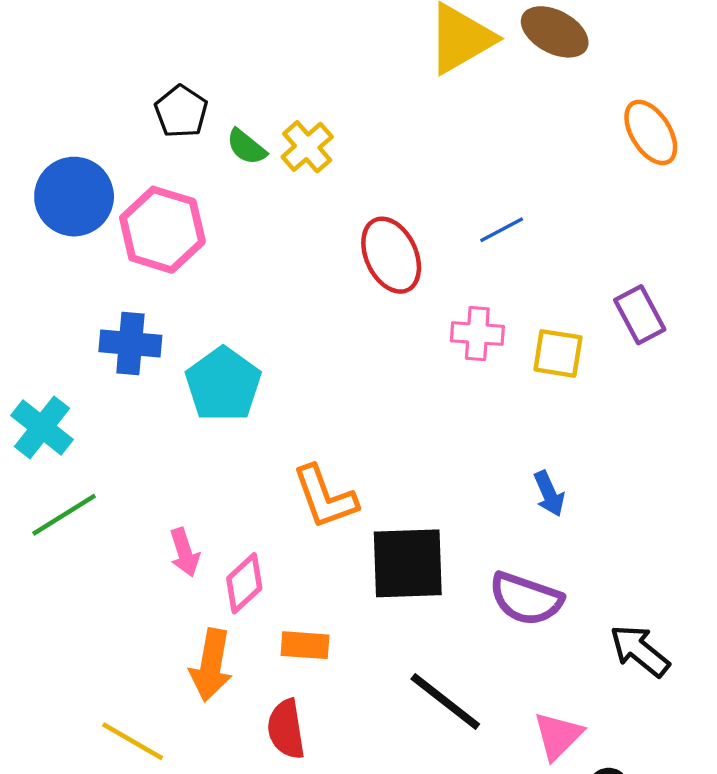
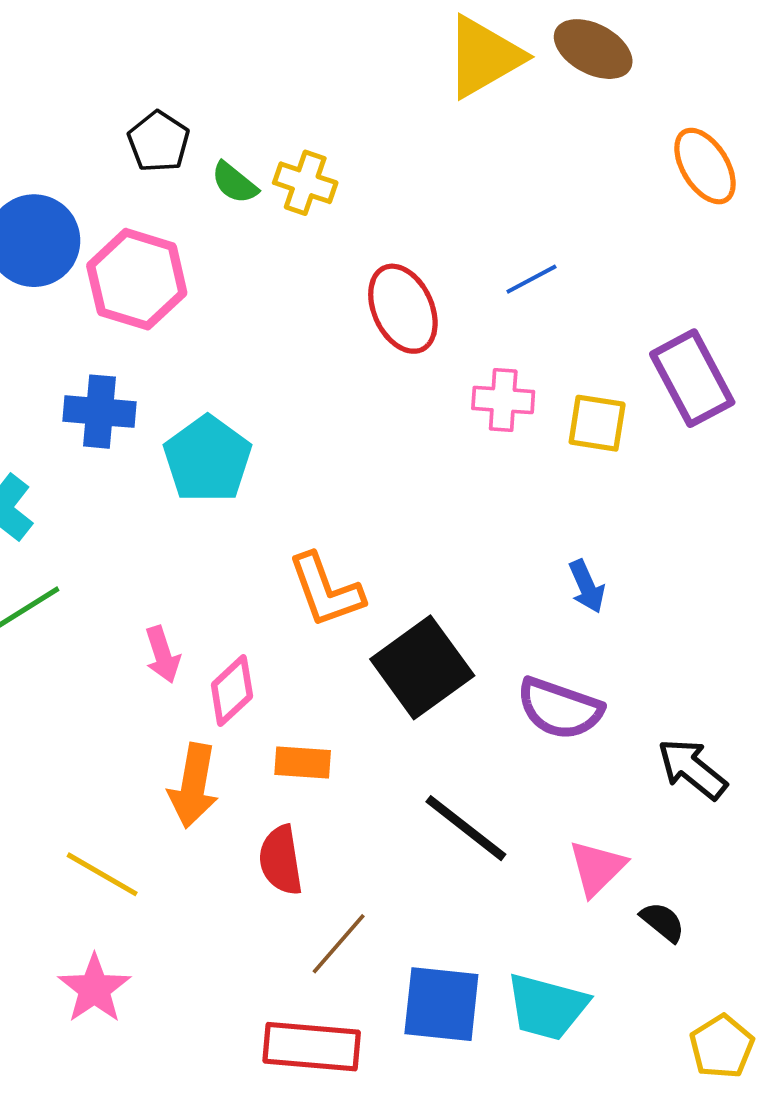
yellow cross: (307, 147) -> (305, 183), turned -30
purple rectangle: (640, 315) -> (692, 378), size x1.4
black square: (408, 563) -> (422, 667), turned -34

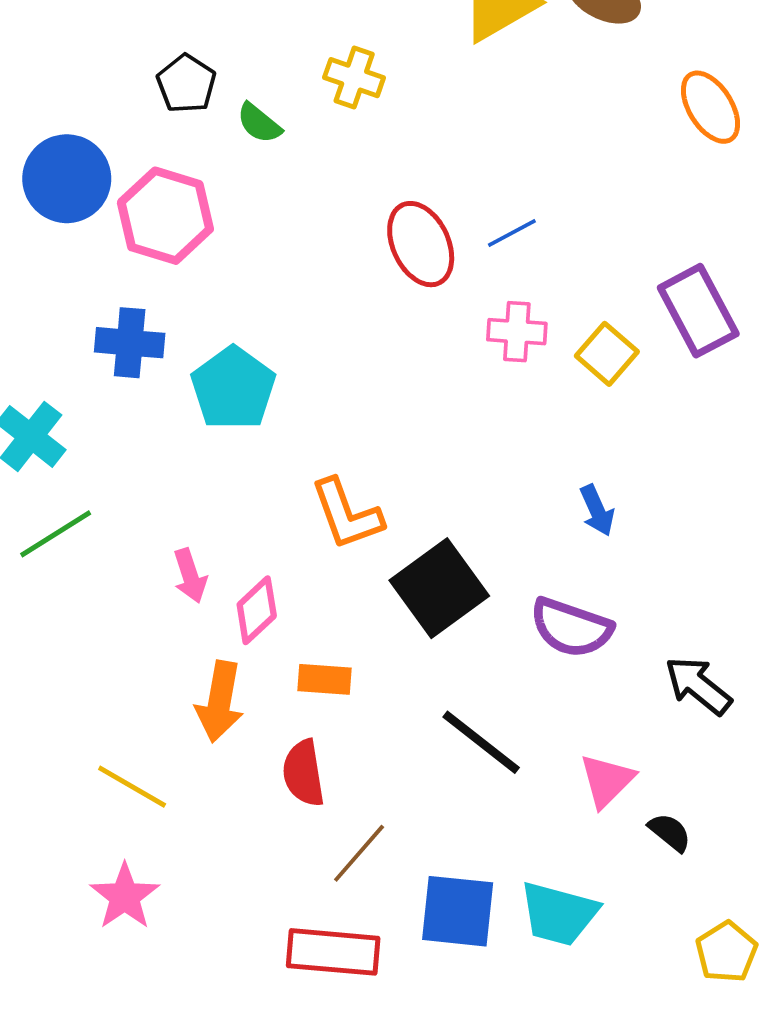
yellow cross: (305, 183) -> (354, 78), moved
blue line: (531, 279) -> (512, 233), moved
yellow square: (597, 423) -> (607, 354), turned 32

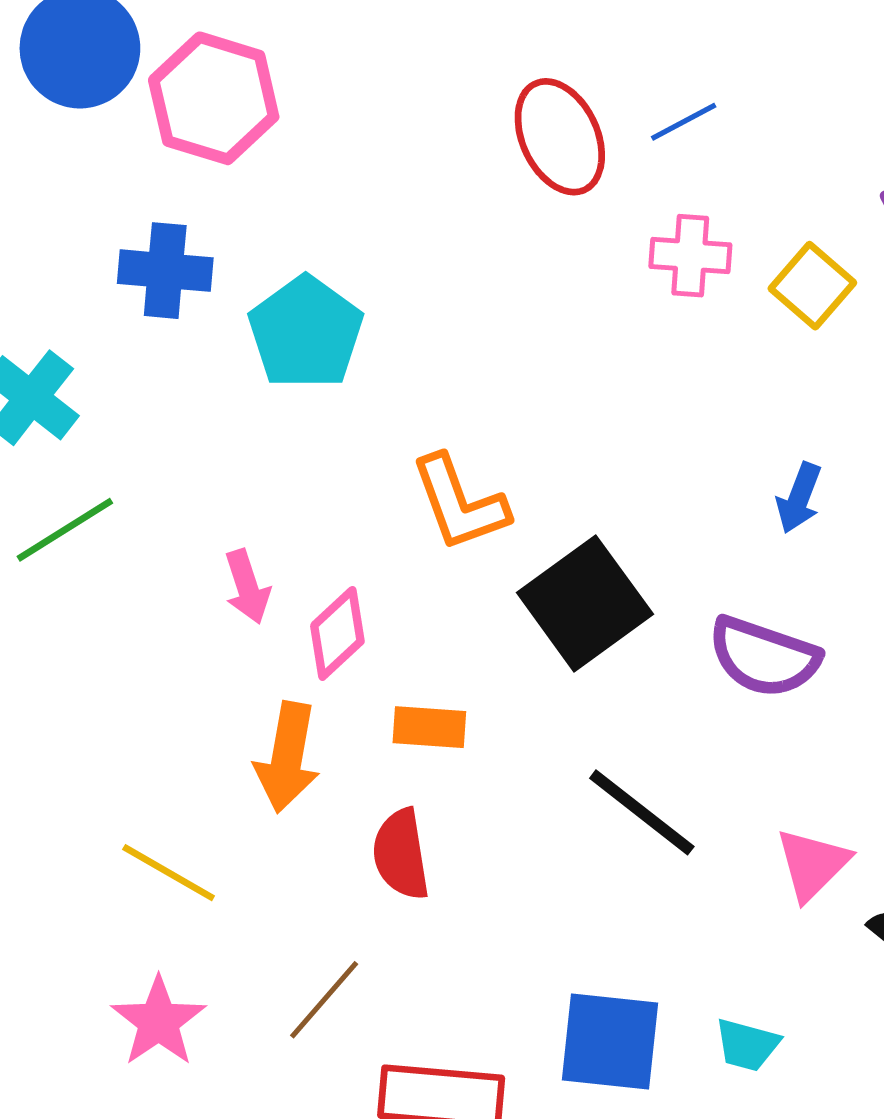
blue arrow: (597, 510) -> (799, 498), turned 45
brown line: (359, 853) -> (324, 1000), moved
cyan trapezoid: (559, 914) -> (747, 1045), size x0.6

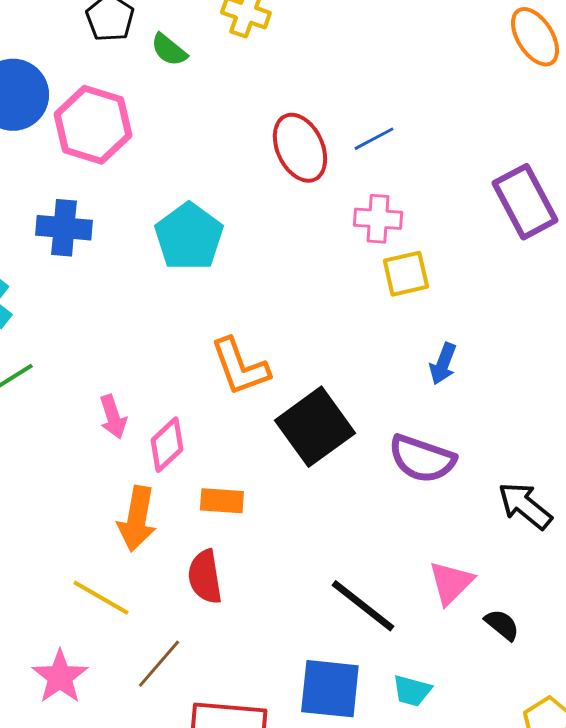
yellow square: (812, 286) -> (406, 274), moved, turned 36
cyan pentagon: (306, 332) -> (189, 237), moved
black line: (642, 812) -> (363, 606), moved
yellow line: (169, 873) -> (101, 598), moved

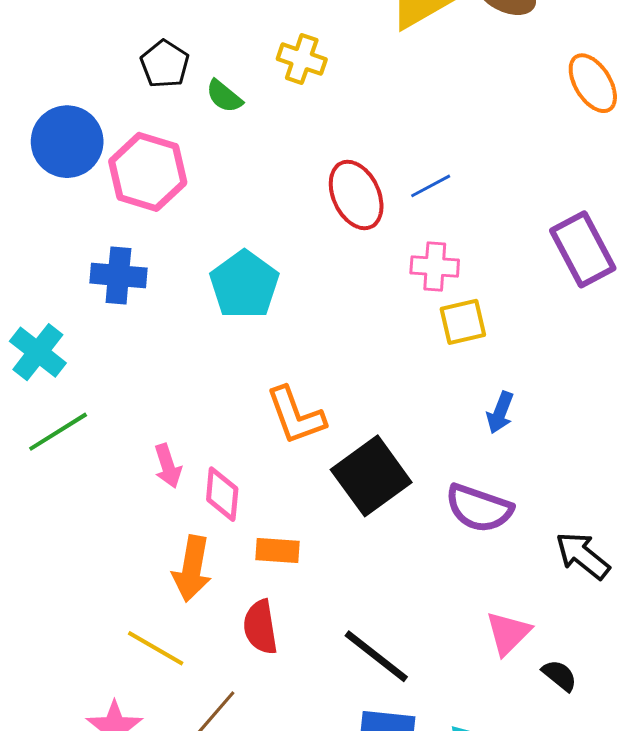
pink diamond: (167, 445) -> (222, 494), turned -42
black line: (363, 606) -> (376, 656), moved

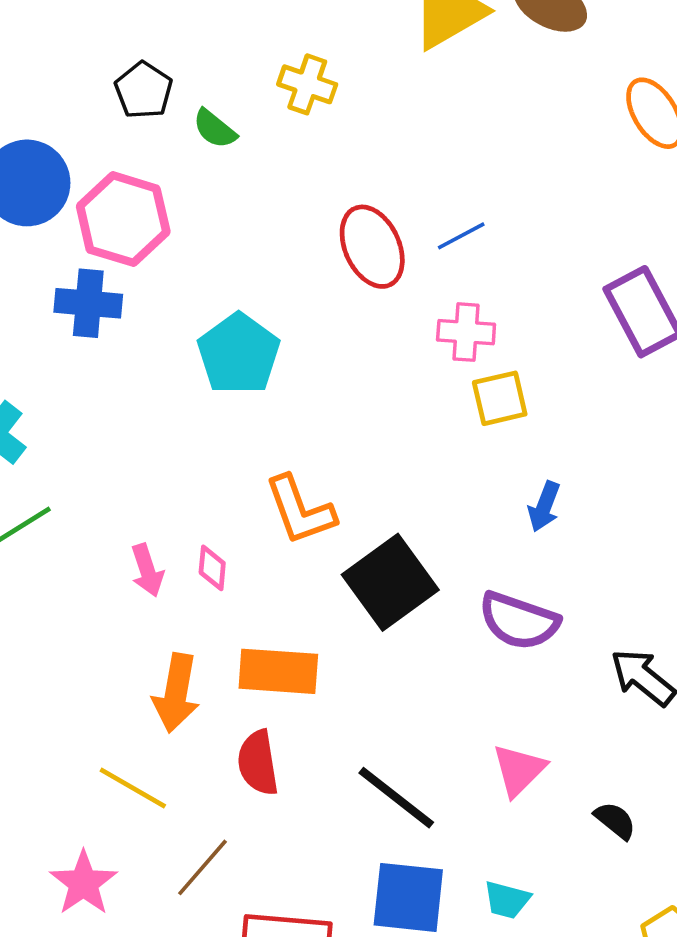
blue cross: (118, 276) -> (88, 303), moved
pink diamond: (222, 494) -> (212, 568), moved, size x0.7
orange rectangle: (278, 550) -> (278, 671), size x1.5
pink triangle: (508, 633) -> (519, 770), moved

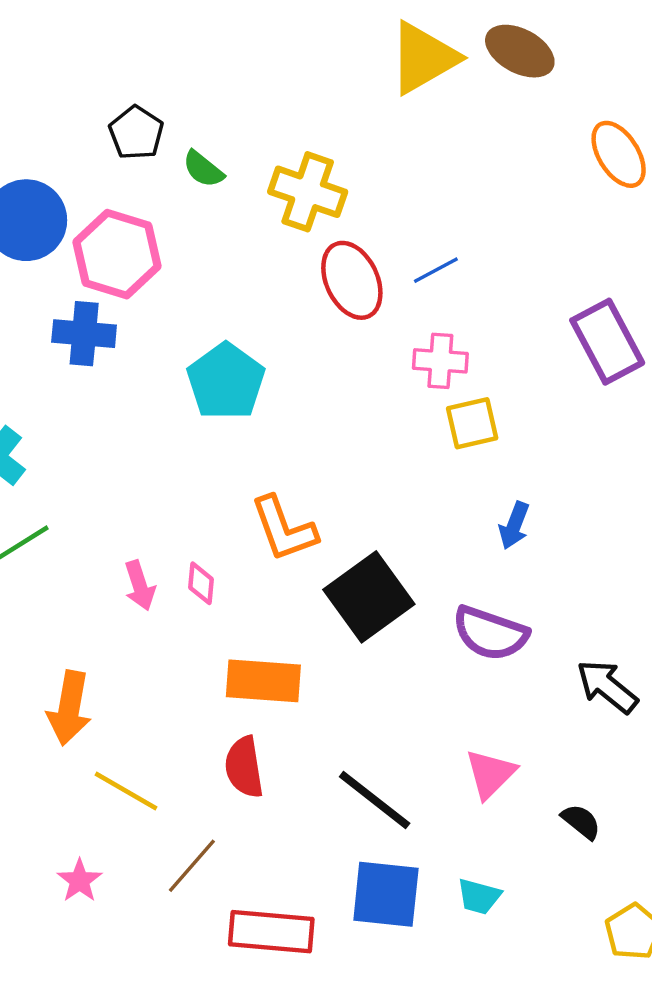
yellow cross: (307, 84) -> (308, 192), moved, size x1.4
orange arrow: (176, 693) -> (69, 708), moved
pink star: (83, 883) -> (80, 881), size x0.7

